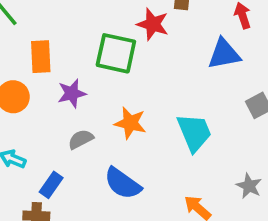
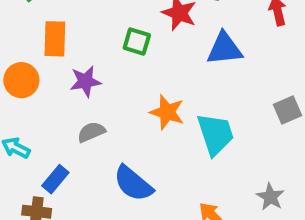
green square: (116, 53) -> (137, 42), size x0.6
blue triangle: (224, 54) -> (224, 49), moved
orange star: (130, 123) -> (167, 112), moved

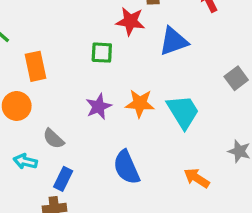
purple star: (85, 81) -> (99, 107), moved
gray semicircle: (91, 132) -> (54, 139), moved, turned -100
blue semicircle: (133, 184) -> (126, 167), turned 40

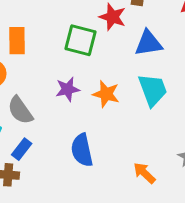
green square: (102, 53) -> (81, 40), size x1.5
cyan trapezoid: (183, 112) -> (153, 90), moved
gray semicircle: (54, 139) -> (20, 110), size x1.4

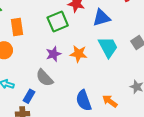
green square: (81, 40) -> (58, 21), turned -30
gray semicircle: (20, 110) -> (45, 78), moved
blue semicircle: (82, 150) -> (84, 100), moved

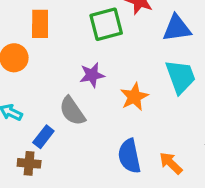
orange star: (79, 54) -> (134, 97), moved, turned 30

